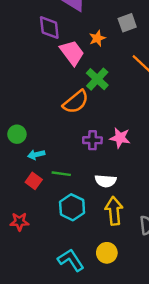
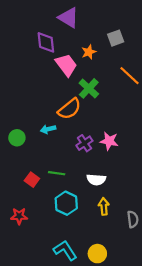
purple cross: (92, 140) -> (84, 143), turned -35
cyan arrow: (36, 155) -> (48, 129), moved
yellow arrow: (114, 211) -> (104, 206), size x0.7
yellow circle: (107, 253) -> (97, 254), moved

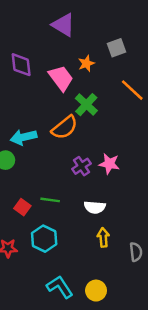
purple diamond: (46, 42) -> (21, 65), moved
cyan arrow: (48, 129) -> (24, 137), moved, size x1.5
cyan hexagon: (66, 203) -> (44, 239), moved

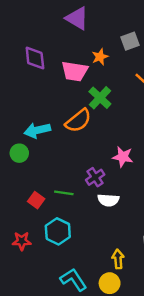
pink trapezoid: (61, 78) -> (75, 71), turned 136
purple cross: (82, 166) -> (95, 177), moved
yellow arrow: (103, 237) -> (118, 259), moved

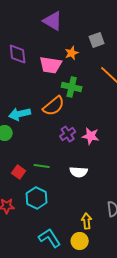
green cross: (100, 98) -> (72, 87), turned -30
purple cross: (95, 177) -> (68, 134), moved

